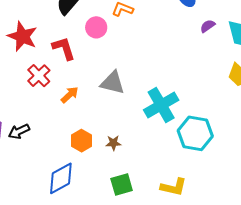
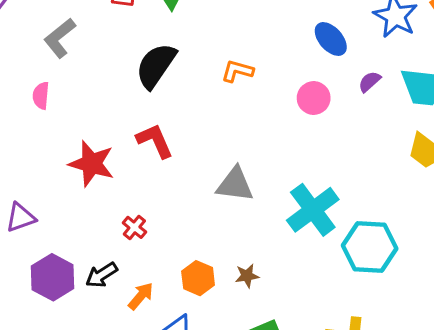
pink circle: (96, 27) -> (314, 98), moved
red star: (22, 36) -> (92, 164), moved
red cross: (39, 76) -> (134, 227), moved, size x0.7
orange arrow: (70, 95) -> (141, 296), moved

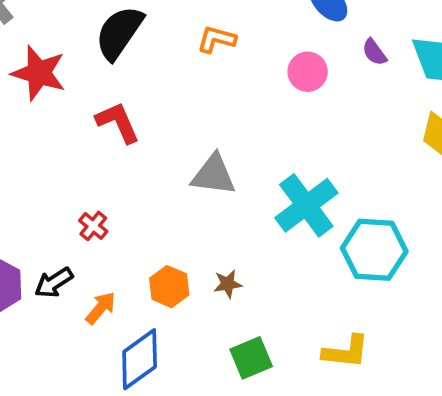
purple semicircle: (370, 82) -> (374, 52), turned -85
red star: (92, 164) -> (39, 73), moved

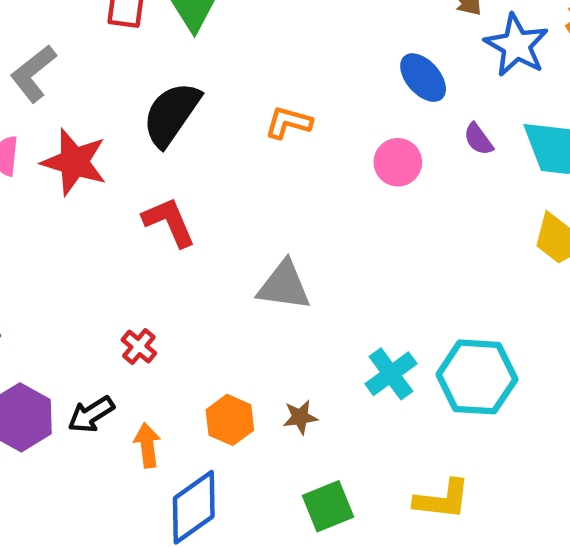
cyan cross: (306, 205) -> (391, 374), moved, size x0.7
orange arrow: (101, 308) -> (147, 445), turned -48

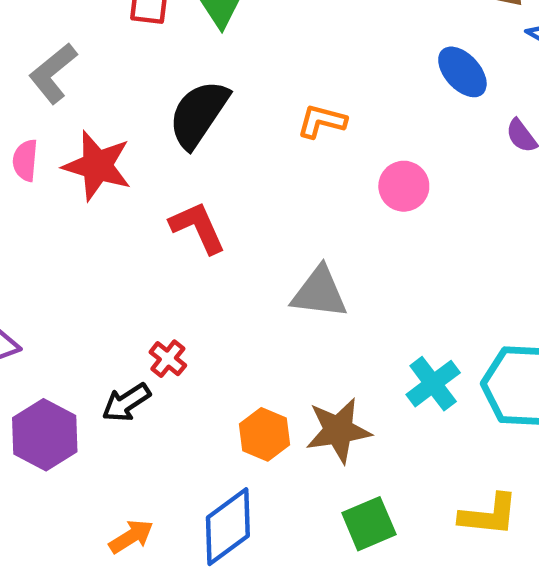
pink circle: (398, 162) -> (404, 186), moved
black arrow: (91, 414) -> (126, 403), moved
brown star: (300, 417) -> (338, 430), size x1.8
orange arrow: (147, 445) -> (131, 537), moved, turned 66

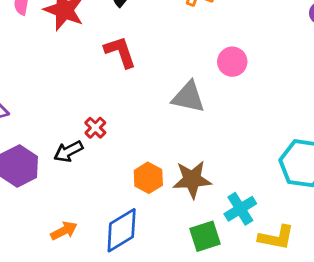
pink circle: (404, 186) -> (232, 62), moved
cyan cross: (433, 384) -> (240, 209), moved

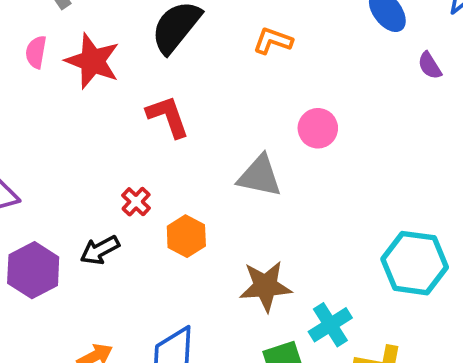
red cross: (95, 128) -> (136, 202), moved
orange hexagon: (148, 178) -> (186, 236), moved

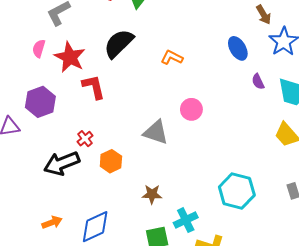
red L-shape: (168, 116) -> (94, 87), moved
black arrow: (100, 250) -> (62, 163), size x1.6
purple hexagon: (33, 270) -> (40, 102), moved
brown star: (265, 286) -> (152, 194), size x0.7

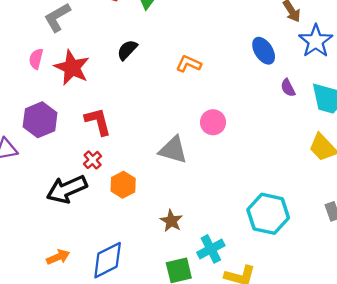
black semicircle: (119, 44) -> (127, 50), size x0.6
red L-shape: (94, 87) -> (98, 121), moved
brown star: (152, 194) -> (171, 221), turned 30

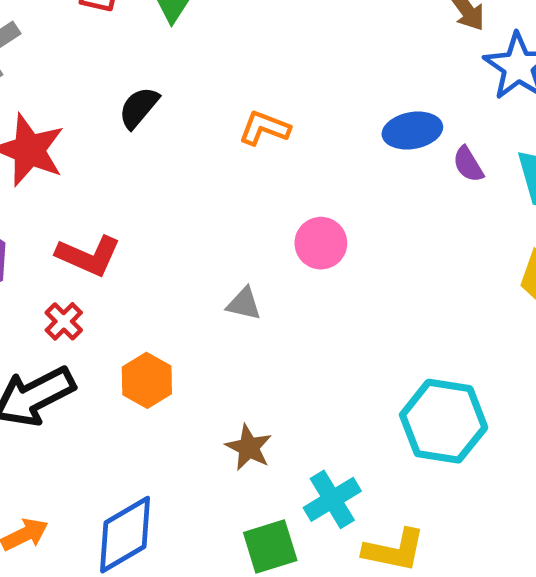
blue ellipse: (264, 51) -> (412, 131), moved, turned -64
red L-shape: (98, 121) -> (88, 256), turned 132
gray triangle: (173, 150) -> (244, 304), size x0.6
red cross: (93, 160) -> (64, 321), moved

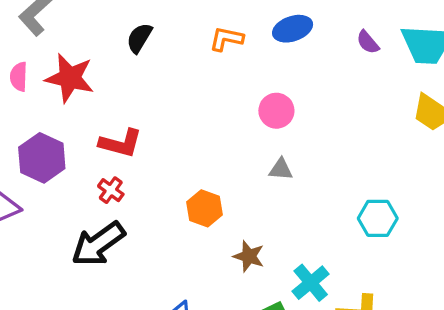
blue ellipse: (412, 131) -> (293, 29), moved
gray triangle: (244, 304) -> (281, 169), moved
orange hexagon: (147, 380) -> (205, 208), moved
cyan hexagon: (444, 421) -> (378, 218), size x0.7

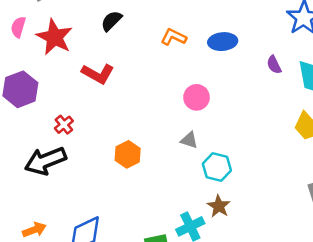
red L-shape: (121, 143) -> (98, 74), moved
cyan hexagon: (378, 218) -> (217, 167), moved
brown star: (249, 256) -> (219, 206), moved

